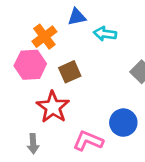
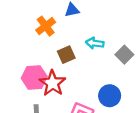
cyan arrow: (105, 34) -> (95, 43), moved
pink hexagon: (30, 65) -> (34, 77), moved

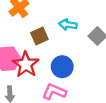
blue circle: (110, 96) -> (62, 67), moved

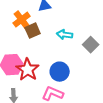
brown square: (39, 36) -> (33, 31), moved

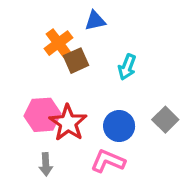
cyan arrow: (65, 35) -> (127, 67), turned -77
gray square: (91, 45) -> (165, 120), moved

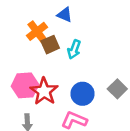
blue triangle: (95, 21) -> (65, 15), turned 35
cyan arrow: (127, 67) -> (74, 49), moved

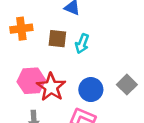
orange cross: (37, 31) -> (21, 29), moved, turned 30
brown square: (50, 45) -> (57, 39), turned 30

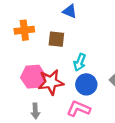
cyan arrow: (82, 44) -> (80, 62), moved
red star: (51, 87) -> (51, 82), turned 30

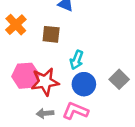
orange cross: (24, 30) -> (16, 25), turned -36
gray arrow: (35, 111) -> (45, 113), moved, turned 88

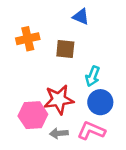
orange cross: (16, 25) -> (28, 39), turned 30
pink hexagon: (26, 76) -> (33, 115), moved

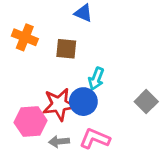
orange cross: (28, 39) -> (25, 37), turned 35
blue circle: (100, 102) -> (83, 102), moved

